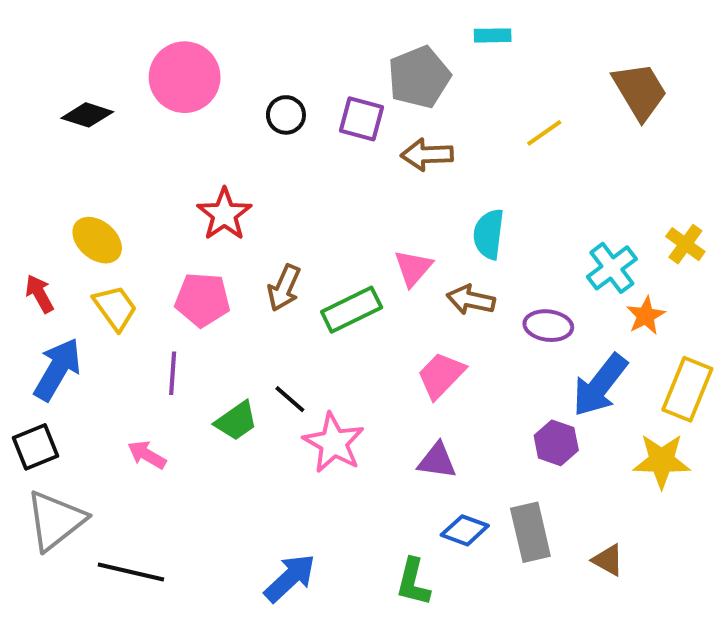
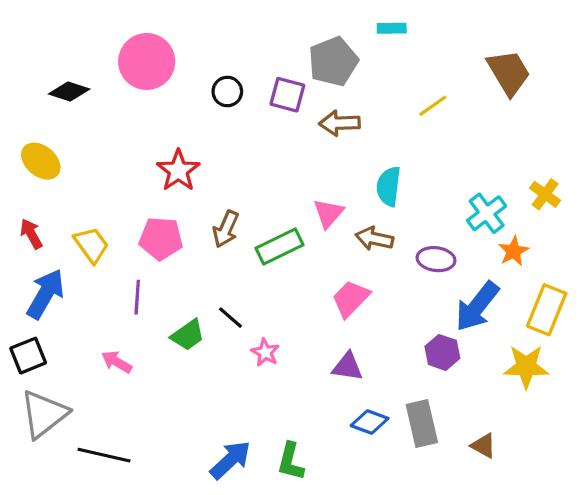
yellow ellipse: (97, 240) -> (41, 161), moved
pink star: (334, 443) -> (265, 352), size x0.6
green L-shape: (413, 582) -> (291, 461), moved

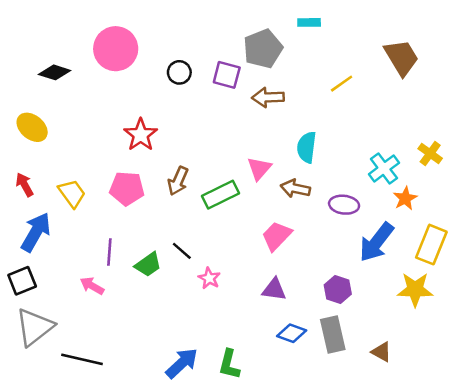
purple line: (137, 297) -> (109, 252), moved
purple hexagon: (442, 352) -> (338, 290), moved

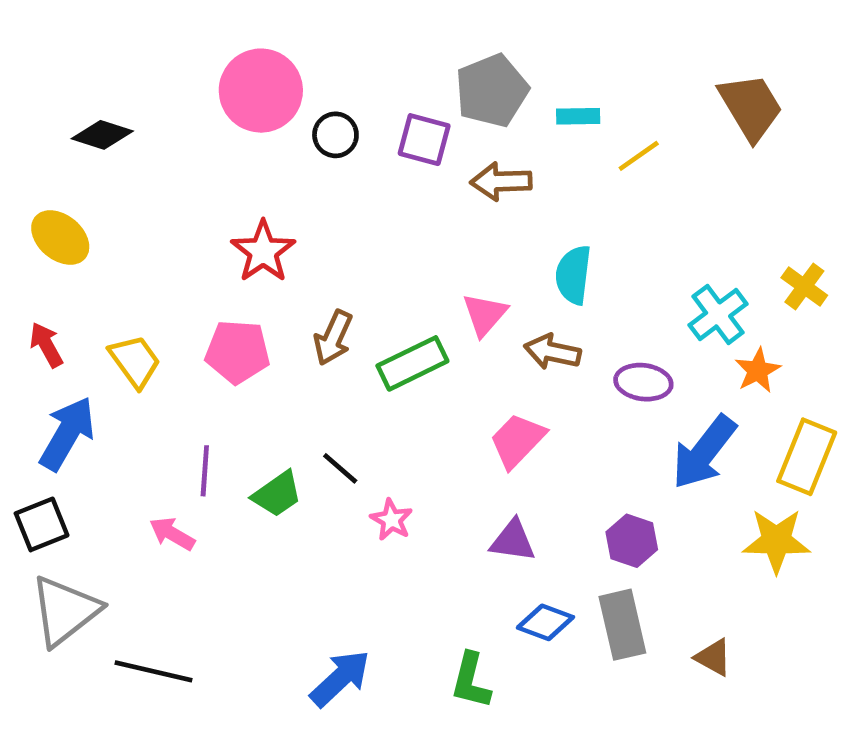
cyan rectangle: (309, 22) -> (578, 116), moved
pink circle: (116, 49) -> (261, 91), moved
green L-shape: (229, 364) -> (471, 681), moved

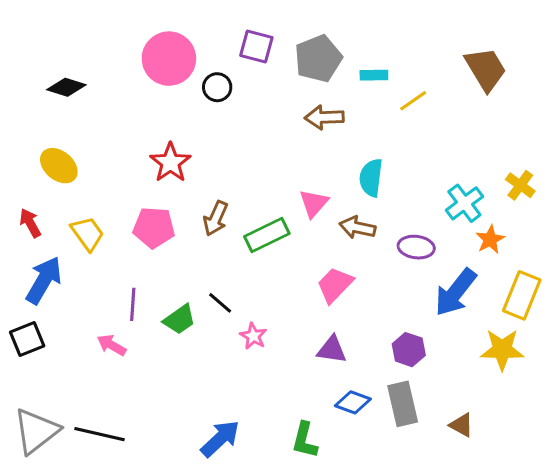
purple square: (424, 140) -> (256, 47), moved
yellow ellipse: (60, 238) -> (59, 166), moved
gray triangle: (65, 611) -> (36, 431), moved

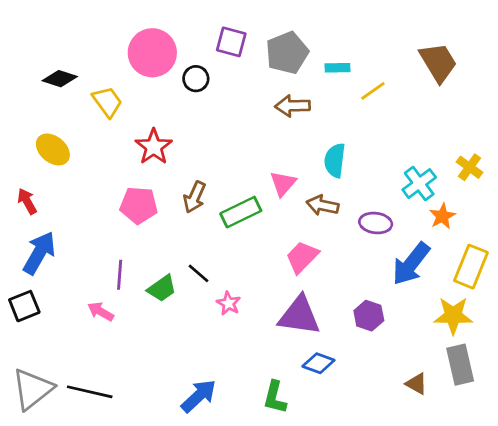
yellow trapezoid: (87, 233) -> (107, 102), moved
purple triangle: (332, 350) -> (299, 316), size x1.6
gray rectangle: (403, 404) -> (460, 365), moved

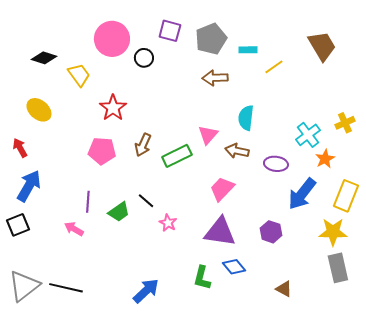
yellow cross: (470, 167) -> (345, 123), turned 30
blue diamond: (318, 363) -> (234, 267), turned 30
brown triangle: (416, 384) -> (284, 289), moved
green L-shape: (275, 397) -> (202, 278), moved

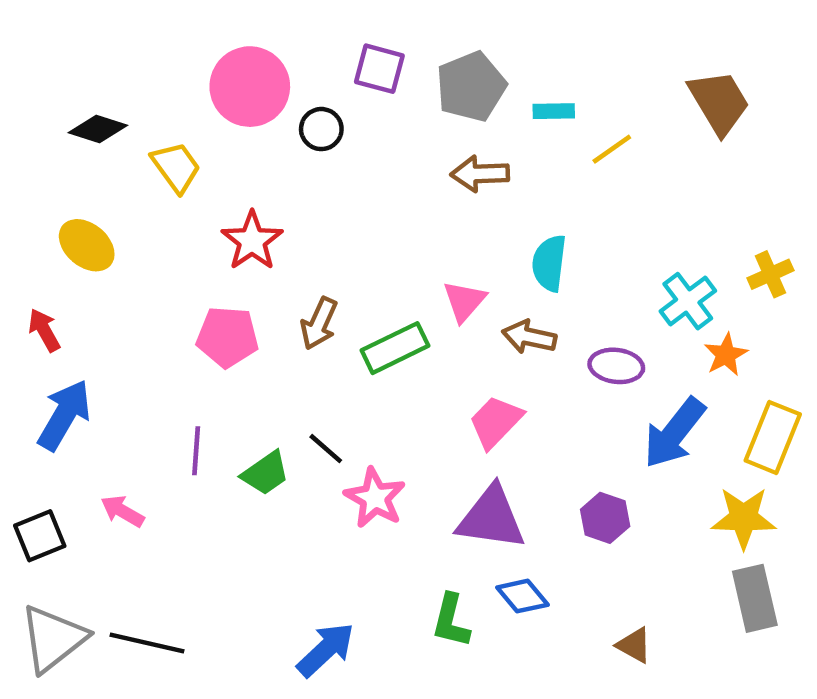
pink star: (168, 223) -> (375, 498), size x1.5
black square: (18, 225) -> (40, 536), moved
pink arrow: (74, 229) -> (122, 511), moved

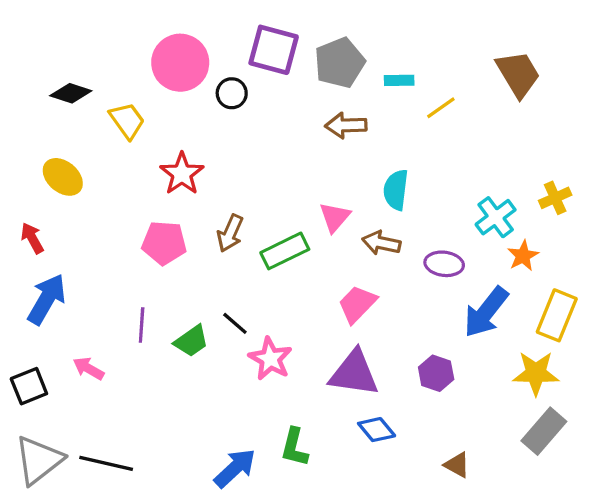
purple square: (379, 69) -> (274, 50), size x1.4
gray rectangle: (755, 598) -> (544, 431), turned 54
green L-shape: (451, 621) -> (294, 447), moved

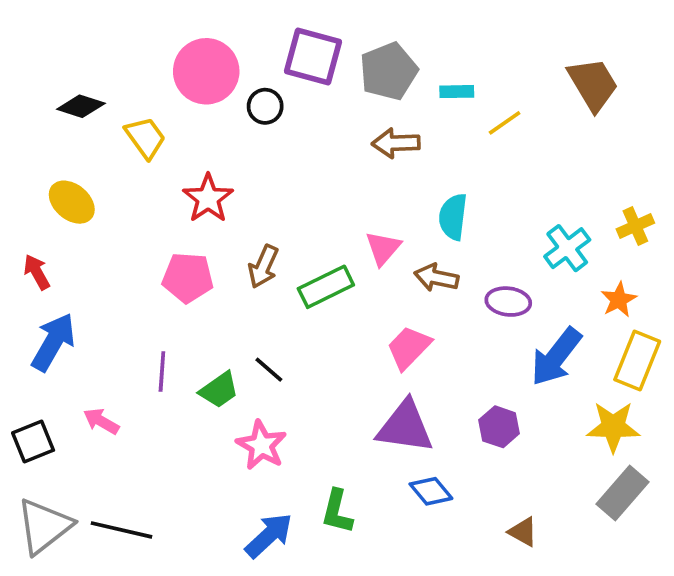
orange star: (523, 256) -> (619, 300), moved
pink star: (270, 359) -> (261, 445), moved

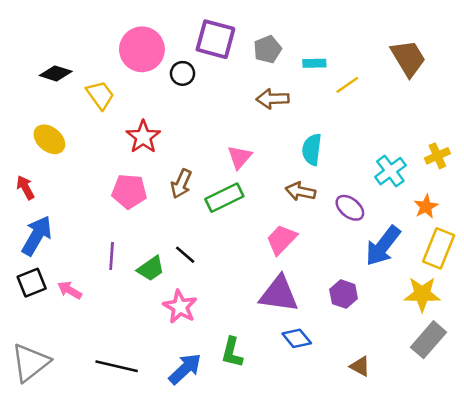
gray pentagon: (389, 71) -> (267, 49), size x0.7
pink triangle: (383, 248) -> (240, 157), moved
purple ellipse: (508, 302) -> (350, 208), turned 32
black square: (33, 442) -> (32, 283), moved
black line: (121, 530) -> (117, 366), moved

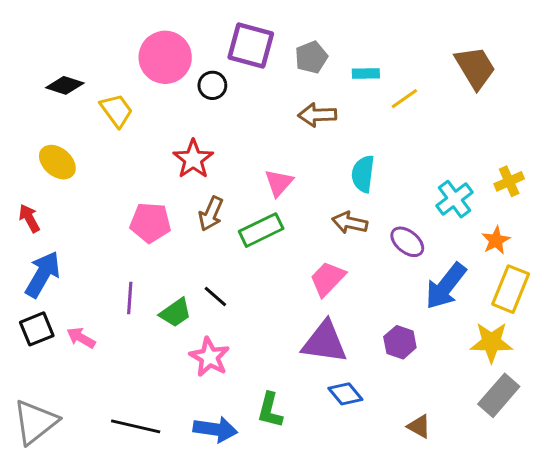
red star: (143, 137) -> (193, 159), moved
blue arrow: (185, 369) -> (215, 429), turned 51

